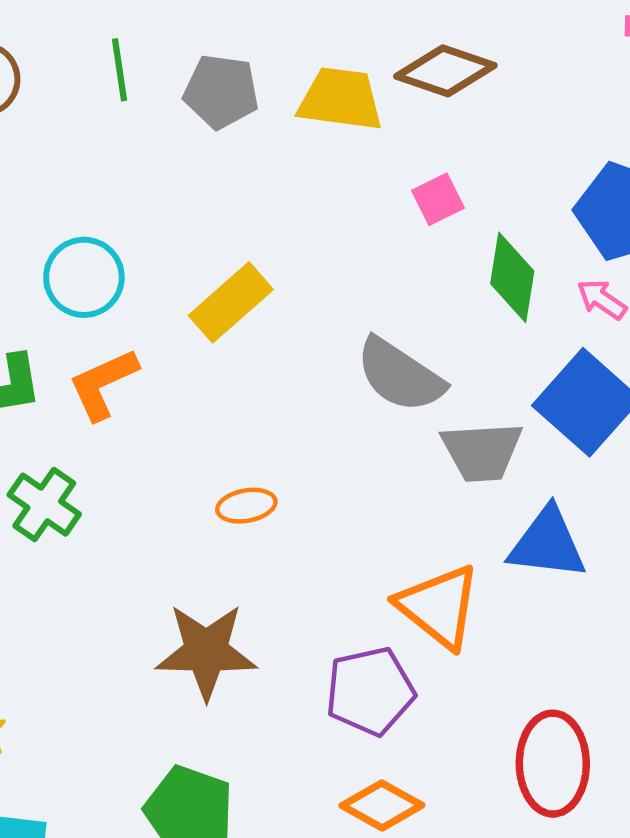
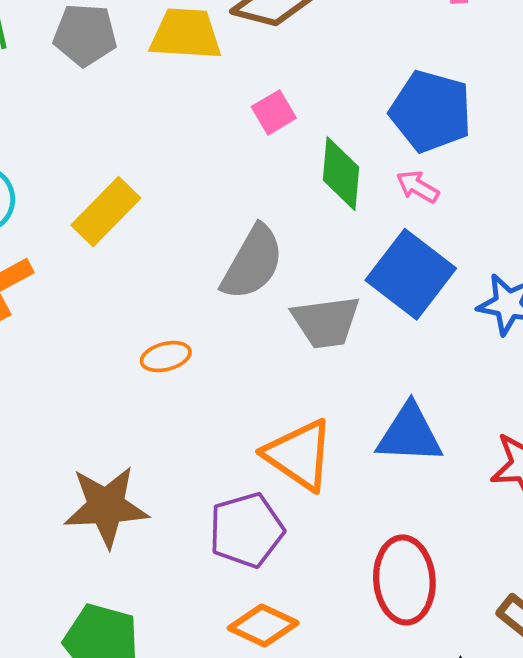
gray semicircle: (400, 375) -> (253, 263), turned -90
orange ellipse: (246, 506) -> (166, 357), moved
blue triangle: (547, 544) -> (409, 434), moved

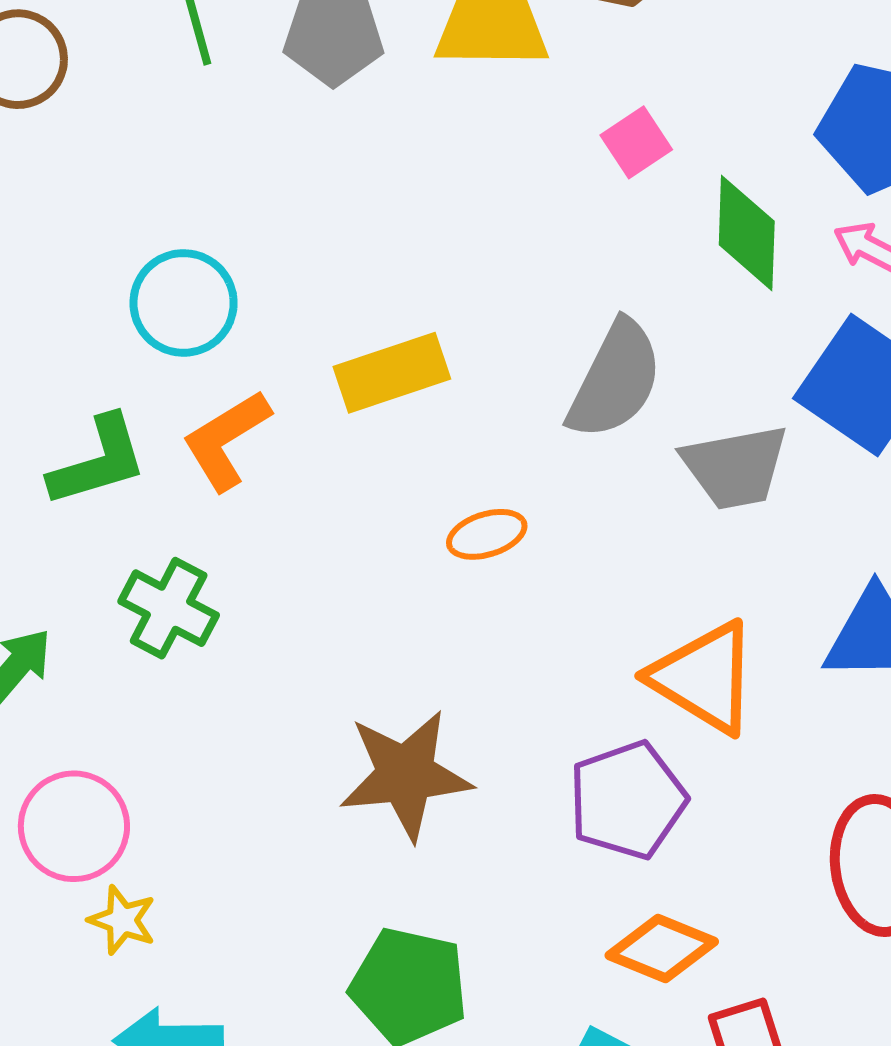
yellow rectangle: (106, 212) -> (392, 373), moved, turned 30

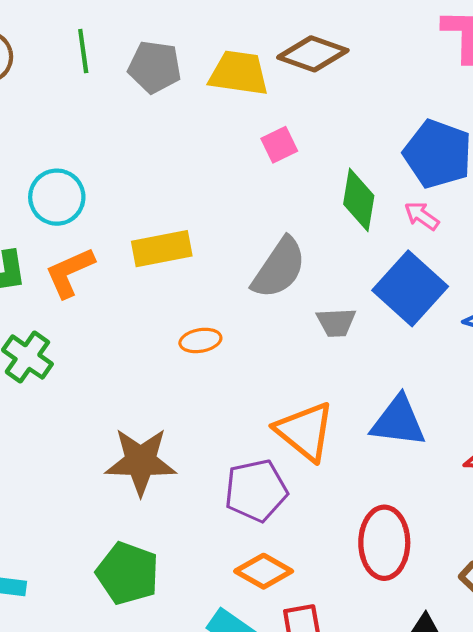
pink square: (636, 142) -> (279, 145), moved
gray trapezoid: (735, 467) -> (336, 322), size x0.7

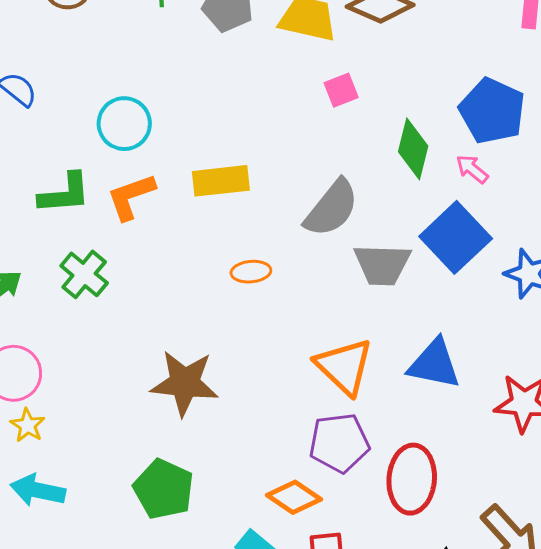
gray trapezoid: (336, 322) -> (382, 265), size x1.5
purple pentagon: (256, 491) -> (339, 443), moved

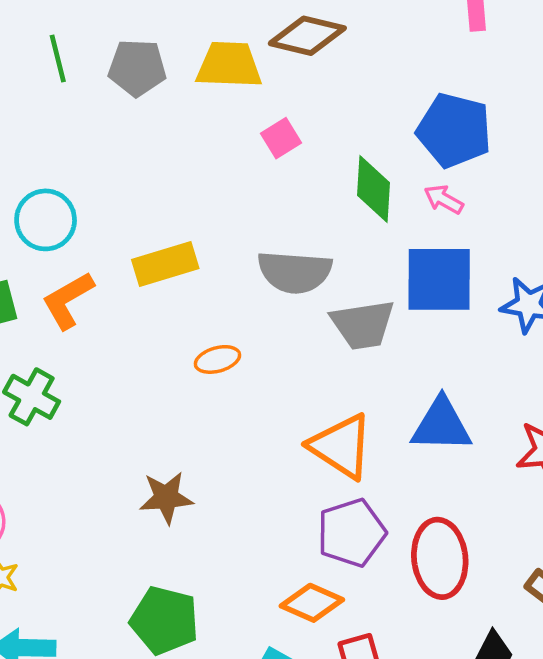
gray semicircle: (332, 208) -> (295, 272), turned 66
blue square: (456, 237) -> (439, 279), turned -36
brown star: (185, 383) -> (166, 498), size x0.7

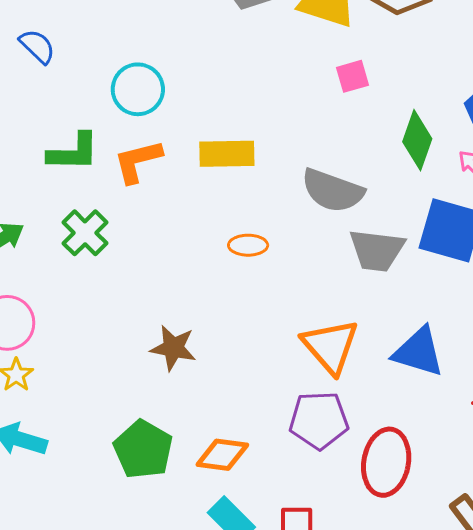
orange diamond: (312, 603) -> (222, 455), moved, turned -32

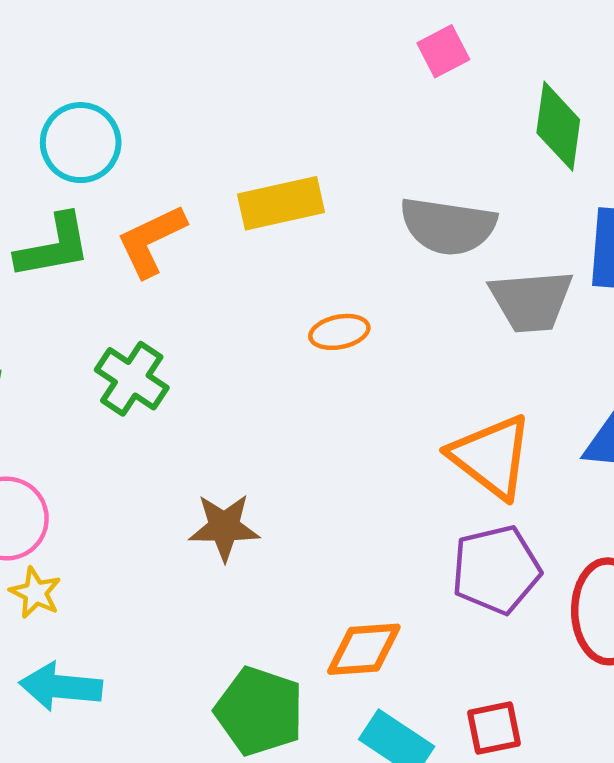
cyan circle: (138, 89) -> (81, 143), moved
green cross: (85, 233) -> (132, 379), moved
brown star: (173, 348) -> (224, 527), moved
green pentagon: (143, 449) -> (259, 711), moved

